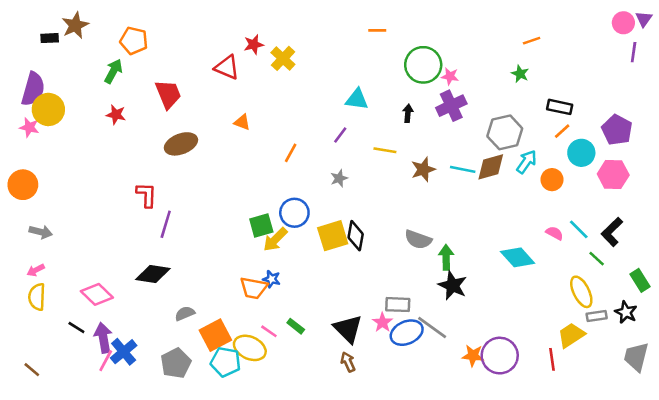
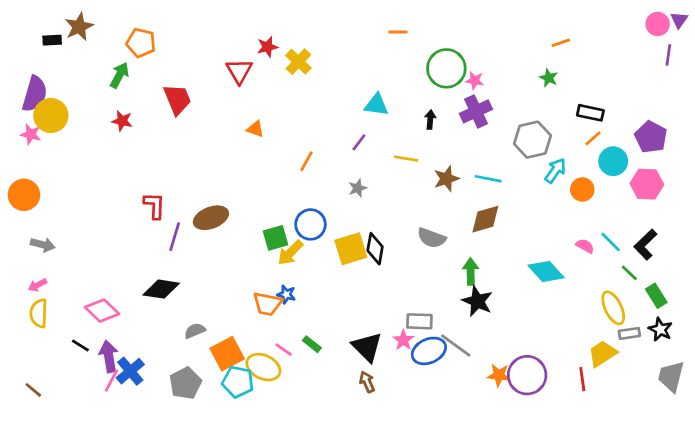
red triangle: (227, 67) -> (239, 71), turned 36
brown ellipse: (181, 144) -> (211, 218), moved
brown diamond: (491, 167) -> (485, 219), moved
gray semicircle: (418, 240) -> (432, 238), moved
green rectangle: (640, 280) -> (656, 296), moved

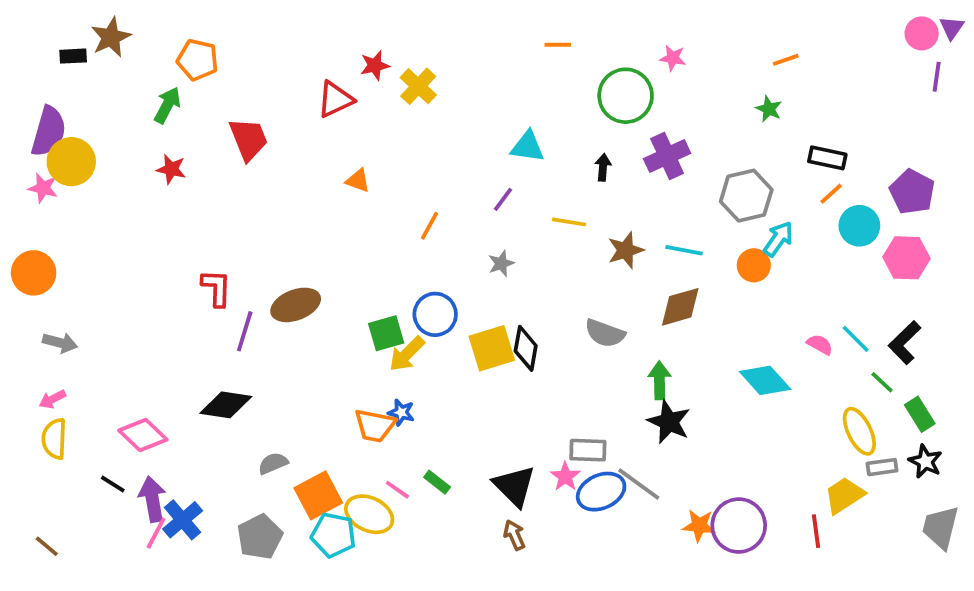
red triangle: (239, 71) -> (335, 99), turned 36
pink star: (475, 80) -> (673, 58), moved
orange circle: (582, 189) -> (754, 265), moved

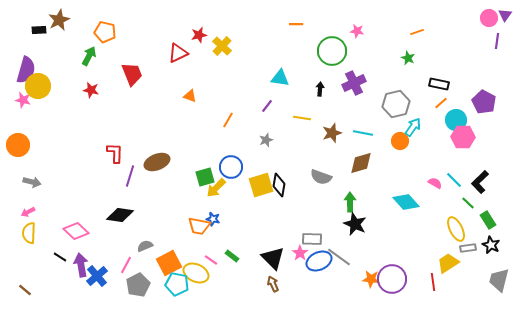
pink hexagon: (907, 258) -> (463, 137), moved
pink line: (156, 533) -> (126, 265), moved

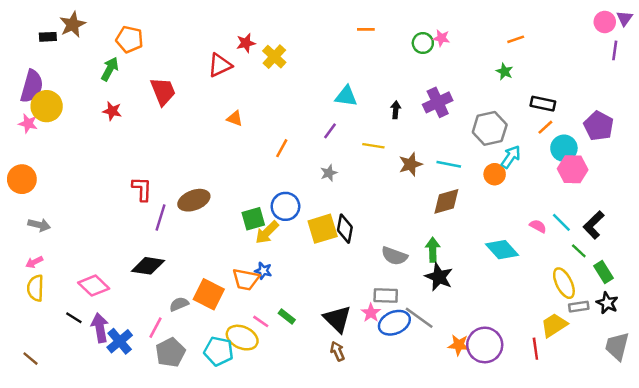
green circle: (332, 51) -> (423, 43), moved, size x0.6
gray semicircle: (321, 177) -> (394, 256), moved
orange square: (169, 263) -> (209, 294), moved, turned -35

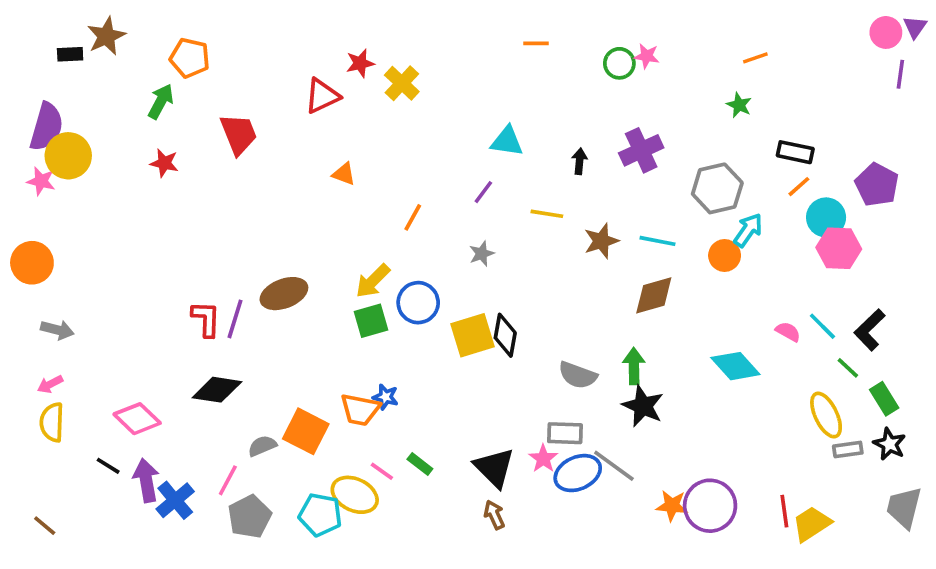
red L-shape: (142, 189) -> (206, 319), moved
yellow arrow: (267, 232) -> (373, 281), moved
yellow trapezoid: (554, 325) -> (812, 524), moved

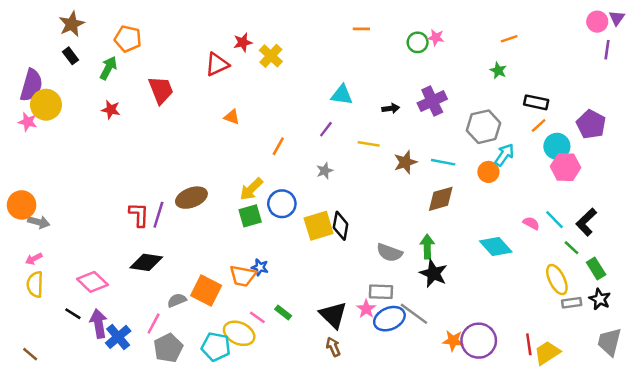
black rectangle: (70, 54) -> (70, 56), moved, turned 56
black arrow: (579, 161) -> (391, 108), turned 77
orange circle: (32, 263) -> (22, 205), moved

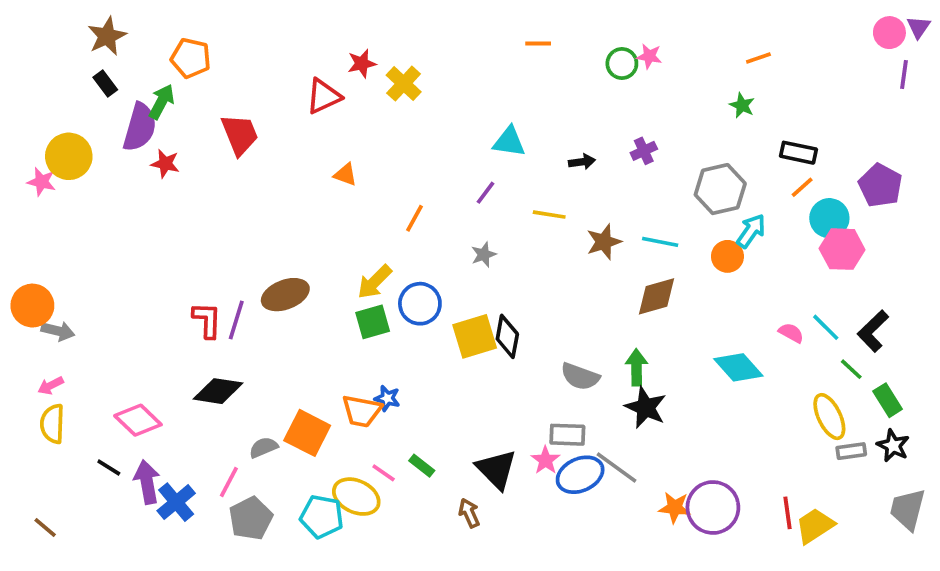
purple semicircle: (31, 85) -> (140, 127), moved
purple cross: (432, 101) -> (644, 151), size x0.6
brown arrow: (333, 347) -> (469, 513), moved

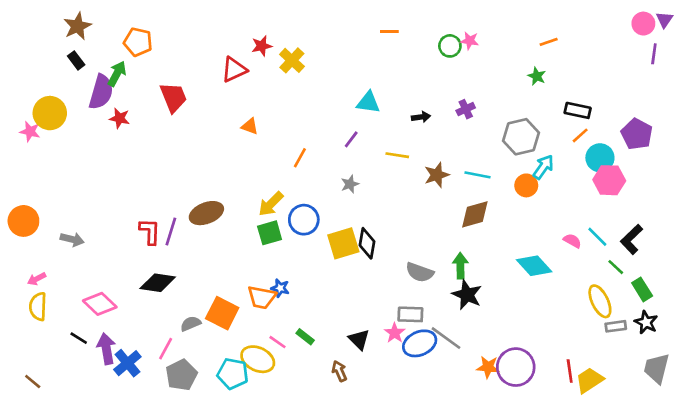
gray arrow: (58, 331) -> (72, 239), moved
black triangle: (496, 469) -> (359, 339), size x0.7

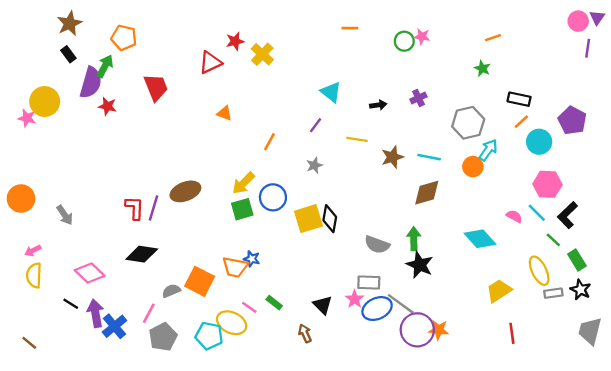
cyan triangle: (368, 103) -> (331, 92), turned 30
pink hexagon: (609, 180) -> (547, 184), moved
gray arrow: (72, 239) -> (65, 215), turned 42
purple circle: (516, 367) -> (417, 330), moved
yellow trapezoid: (589, 380) -> (499, 291), moved

